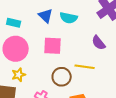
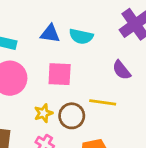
blue triangle: (46, 16) -> (50, 34), turned -35
yellow star: (19, 75) -> (43, 113), moved

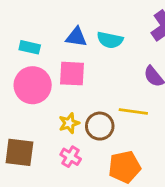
pink square: (60, 74) -> (72, 74), moved

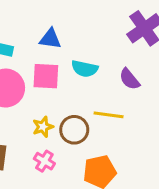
cyan semicircle: (110, 40) -> (85, 69), moved

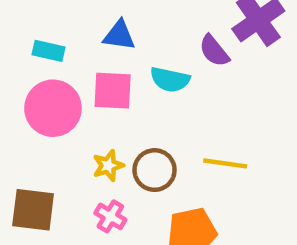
purple semicircle: (129, 79) -> (214, 51), moved
yellow line: (109, 115) -> (225, 163), moved

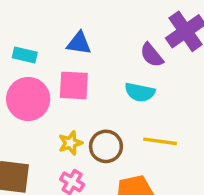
cyan semicircle: (170, 80) -> (140, 92), moved

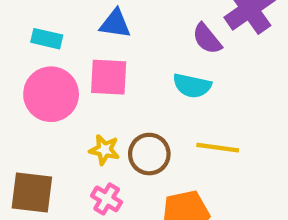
yellow star: (70, 143) -> (104, 150), turned 30

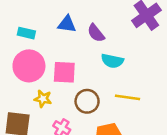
purple semicircle: (207, 39) -> (96, 33), moved
pink square: (109, 77) -> (64, 72), moved
yellow star: (104, 150) -> (43, 99), moved

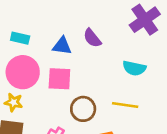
blue triangle: (67, 24) -> (62, 46), moved
cyan semicircle: (112, 61) -> (134, 68), moved
yellow star: (43, 99) -> (13, 102), moved

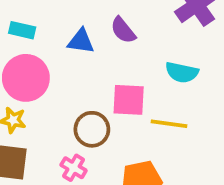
pink square: (59, 79) -> (129, 100), moved
brown circle: (83, 109) -> (92, 129), moved

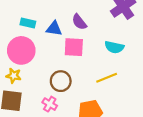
cyan rectangle: (22, 30) -> (28, 23), moved
pink square: (129, 100) -> (74, 47), moved
yellow line: (169, 124) -> (107, 78), turned -30

